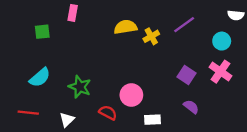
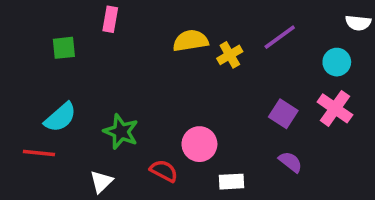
red line: (28, 113) -> (39, 153), moved

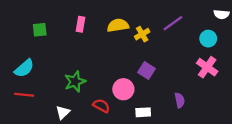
pink rectangle: (110, 19) -> (80, 24), moved
purple square: (283, 114) -> (147, 71), moved
cyan semicircle: (60, 117) -> (24, 68), moved
green star: (121, 132) -> (75, 82), turned 30
purple semicircle: (290, 162) -> (180, 100), turned 40

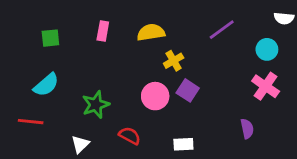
yellow cross: (142, 34) -> (174, 61), moved
cyan semicircle: (24, 68) -> (46, 85), moved
pink circle: (123, 89) -> (155, 96), moved
purple semicircle: (180, 100) -> (247, 129), moved

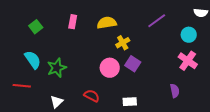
green square: (50, 38) -> (36, 27), turned -32
cyan semicircle: (46, 85) -> (33, 60), turned -84
green star: (96, 105) -> (57, 68), moved

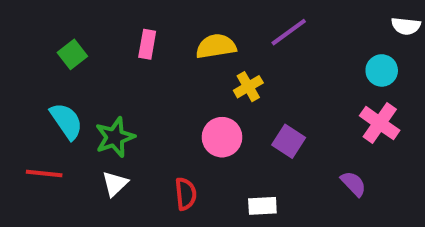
purple line: (157, 21) -> (289, 32), moved
purple square: (133, 64) -> (289, 141), moved
purple semicircle: (175, 91) -> (353, 184), turned -32
red semicircle: (92, 96) -> (186, 194), turned 56
white triangle: (57, 102) -> (115, 184), moved

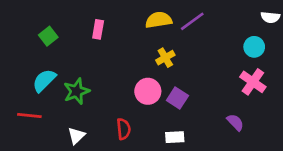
yellow semicircle: (216, 46) -> (159, 20), moved
cyan semicircle: (66, 121) -> (44, 81), turned -100
purple square: (289, 141) -> (177, 98), moved
white triangle: (115, 184) -> (76, 136), moved

